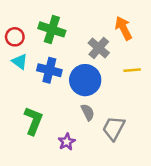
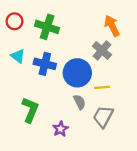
red circle: (15, 37) -> (15, 21), moved
gray cross: (99, 48) -> (102, 50), moved
yellow line: (132, 70) -> (102, 87), moved

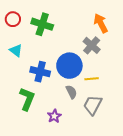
blue cross: (45, 64) -> (40, 72), moved

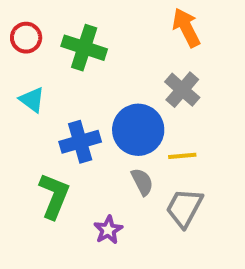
orange arrow: (101, 23) -> (186, 28), moved
blue cross: (40, 72) -> (80, 142), turned -30

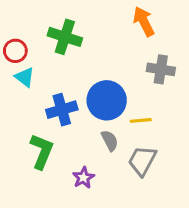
red circle: (26, 38) -> (15, 51), moved
gray cross: (182, 90) -> (161, 69), moved, turned -32

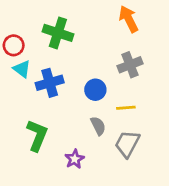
gray cross: (161, 69) -> (130, 65), moved, turned -30
blue circle: (107, 100) -> (95, 90), size x0.6
blue cross: (62, 110) -> (50, 83), moved

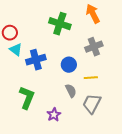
green cross: (58, 33) -> (60, 24), moved

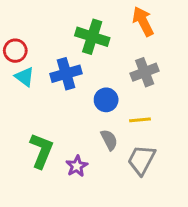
blue cross: (36, 60) -> (66, 74), moved
purple star: (54, 115) -> (77, 166), moved

